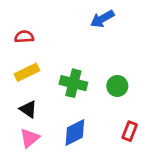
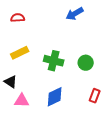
red semicircle: (24, 37) -> (18, 18), moved
black triangle: (28, 109) -> (11, 82), moved
pink triangle: (30, 138) -> (22, 101), turned 42

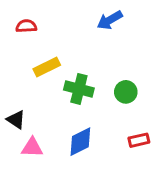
yellow rectangle: (20, 53) -> (47, 67), moved
red rectangle: (95, 96) -> (139, 140), turned 56

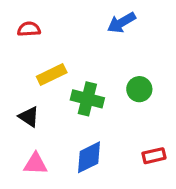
green circle: (126, 92) -> (139, 89), moved
black triangle: (16, 120) -> (29, 117), moved

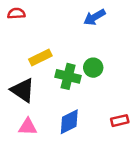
red semicircle: (29, 29) -> (16, 13), moved
green circle: (139, 89) -> (93, 68), moved
black triangle: (29, 117) -> (23, 90), size x1.5

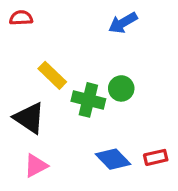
yellow rectangle: (40, 58) -> (52, 75), turned 70
blue diamond: (69, 122) -> (113, 159), moved, turned 72
pink triangle: (28, 127) -> (36, 166), turned -30

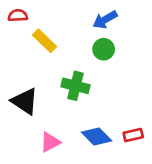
yellow rectangle: (52, 75) -> (45, 41), moved
green circle: (121, 88) -> (104, 49), moved
pink triangle: (36, 166) -> (50, 142), moved

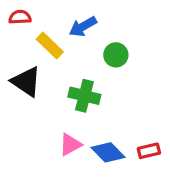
blue arrow: (105, 20) -> (83, 27), moved
black triangle: (25, 101) -> (26, 82), moved
pink triangle: (50, 142) -> (70, 145), moved

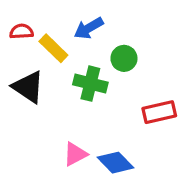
red semicircle: (20, 17) -> (21, 31), moved
green cross: (84, 96) -> (90, 84), moved
red rectangle: (149, 151) -> (159, 112), moved, size x1.4

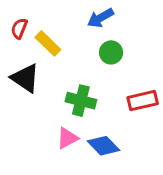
blue arrow: (89, 28) -> (100, 18), moved
red semicircle: (21, 31) -> (19, 28), turned -65
green cross: (90, 84) -> (81, 101), moved

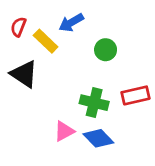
blue arrow: (100, 18) -> (71, 23), moved
green cross: (81, 101) -> (94, 103), moved

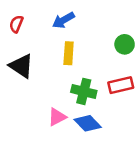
yellow rectangle: (46, 41) -> (69, 53), moved, turned 50
green circle: (106, 50) -> (125, 44), moved

